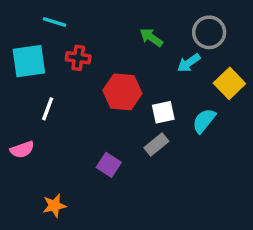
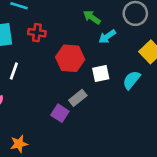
cyan arrow: (189, 63) -> (107, 36), moved
gray rectangle: (156, 144) -> (78, 98), moved

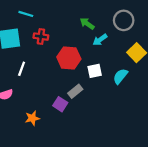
orange star: (19, 144) -> (32, 118), moved

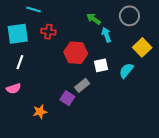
cyan arrow: (100, 40) -> (106, 35), turned 104
white line: (22, 69) -> (20, 62), moved

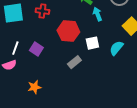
white line: (20, 62) -> (15, 48), moved
purple square: (67, 98) -> (36, 49), moved

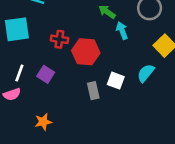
red cross: (42, 11) -> (59, 39), moved
white square: (92, 43) -> (116, 81), moved, turned 32
gray rectangle: (74, 62) -> (93, 91), turned -64

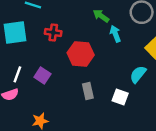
red cross: (59, 39) -> (53, 32), moved
white square: (116, 81) -> (120, 97), moved

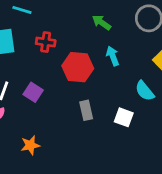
cyan arrow: (115, 34) -> (113, 56), moved
cyan semicircle: (138, 74) -> (145, 91), turned -78

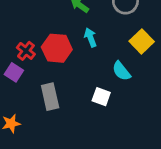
red cross: (46, 42) -> (26, 51), moved, turned 30
gray rectangle: (86, 110) -> (50, 97), moved, size x1.4

